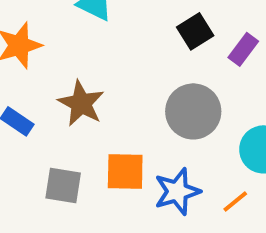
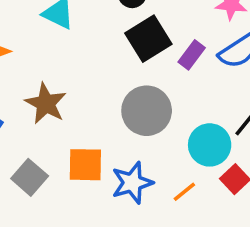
black square: (195, 31) -> (148, 39), size x1.4
gray square: (63, 185) -> (30, 177), turned 32

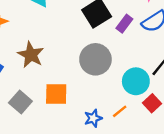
blue star: (132, 183) -> (93, 118), moved, size x0.7

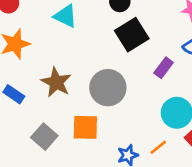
purple rectangle: (124, 24) -> (164, 68), moved
gray circle: (95, 59) -> (108, 88), moved

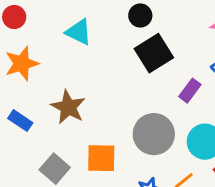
gray circle: (108, 88) -> (154, 134), moved

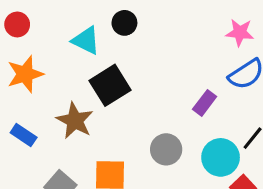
black circle: (140, 15) -> (124, 23), moved
black square: (154, 53) -> (110, 85), moved
gray circle: (154, 134) -> (166, 149), size x0.7

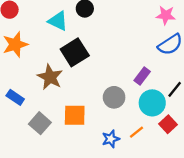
purple rectangle: (205, 103) -> (142, 76), moved
blue rectangle: (24, 135) -> (15, 97), moved

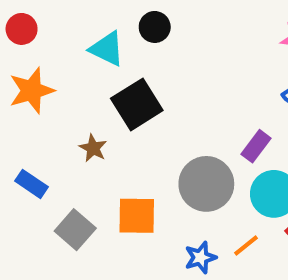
brown star: (50, 77) -> (93, 148), size x0.6
gray circle: (114, 97) -> (206, 184), size x1.4

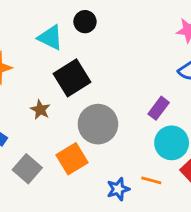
gray circle: (206, 184) -> (98, 124), moved
orange square: (137, 216) -> (72, 159), turned -32
orange line: (246, 246) -> (151, 180), turned 54

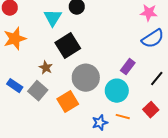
cyan triangle: (50, 38) -> (53, 18), turned 36
cyan circle: (172, 143) -> (117, 91), moved
gray square: (27, 169) -> (38, 91), moved

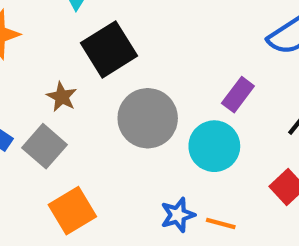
orange square: (68, 102) -> (72, 211), moved
orange line: (123, 117) -> (221, 224), moved

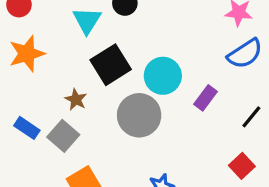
cyan circle: (214, 146) -> (163, 76), moved

